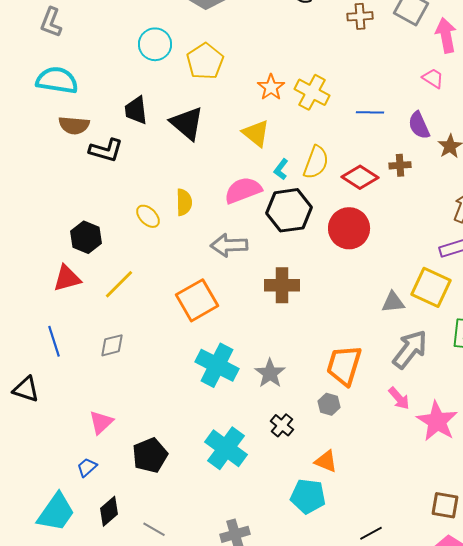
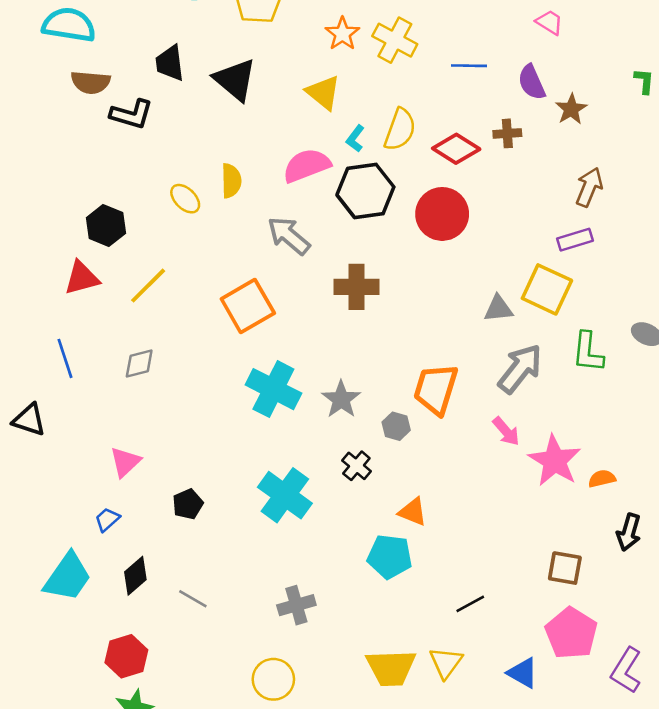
gray arrow: (229, 245) -> (289, 236), turned 42
gray hexagon: (329, 404) -> (396, 426), moved
black pentagon: (150, 455) -> (188, 504), size x0.7

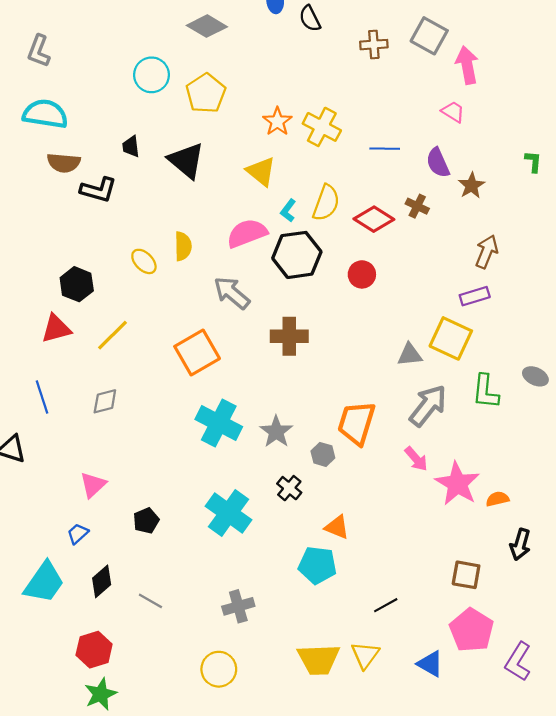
black trapezoid: (170, 63) -> (131, 146), size x0.7
brown cross: (507, 133) -> (417, 206), turned 30
red circle: (442, 214) -> (362, 274), size x0.6

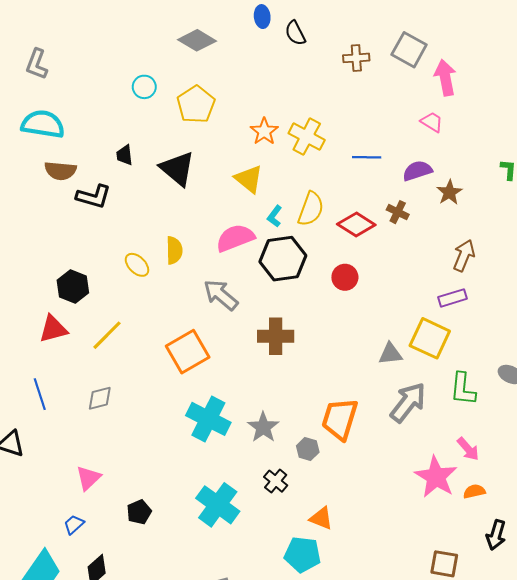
cyan circle: (152, 75) -> (144, 87), size x0.7
purple semicircle: (438, 163) -> (417, 171), turned 96
pink arrow: (416, 459) -> (468, 449), moved

